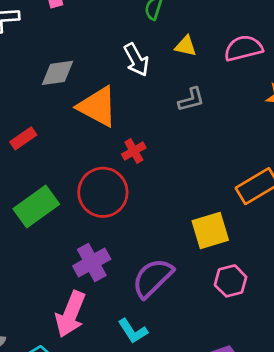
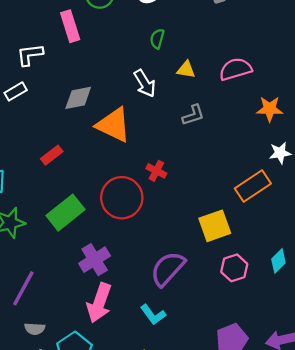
red cross: (134, 151) -> (156, 171), moved, turned -30
purple cross: (92, 262) -> (95, 260), moved

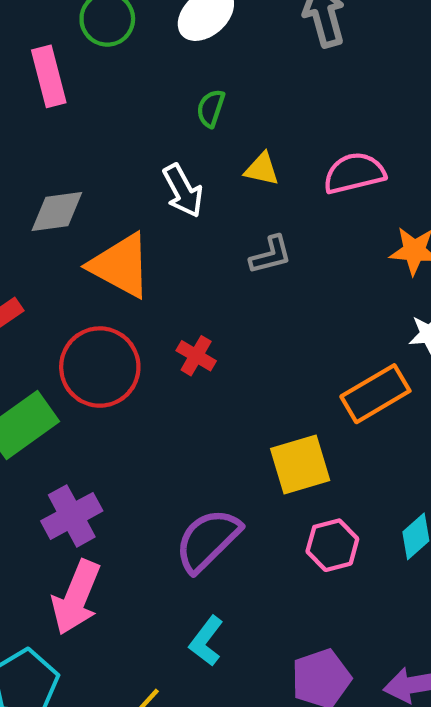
red circle: (122, 198) -> (100, 367), moved
cyan L-shape: (153, 315) -> (206, 641), moved, turned 70

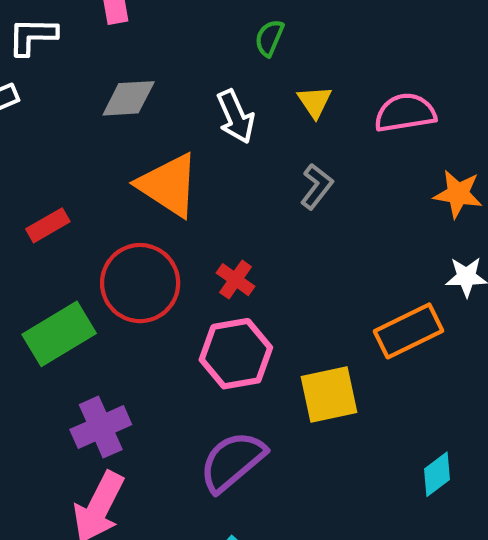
yellow triangle: (262, 169) -> (315, 102), turned 39
gray diamond: (57, 211) -> (129, 98), moved
gray L-shape: (271, 255) -> (317, 186), turned -42
pink hexagon: (332, 545) -> (236, 354), moved, size x1.4

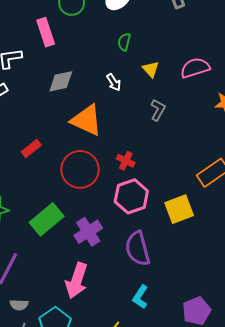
white arrow: (236, 117) -> (114, 82), size x0.7
green rectangle: (59, 334) -> (47, 219), moved
purple cross: (101, 427) -> (88, 232), moved
purple semicircle: (232, 461) -> (138, 249), turned -56

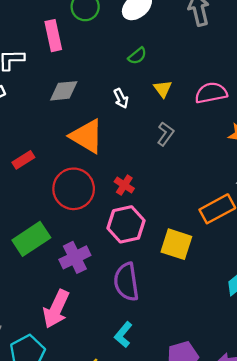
green semicircle: (124, 42) -> (137, 56), turned -150
yellow square: (179, 209) -> (176, 244), turned 32

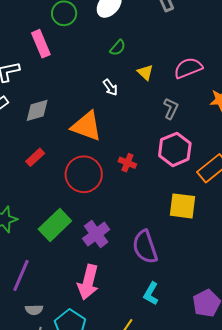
gray diamond: (64, 91) -> (37, 110), moved
gray L-shape: (166, 134) -> (171, 109), moved
pink hexagon: (126, 224) -> (175, 149), moved

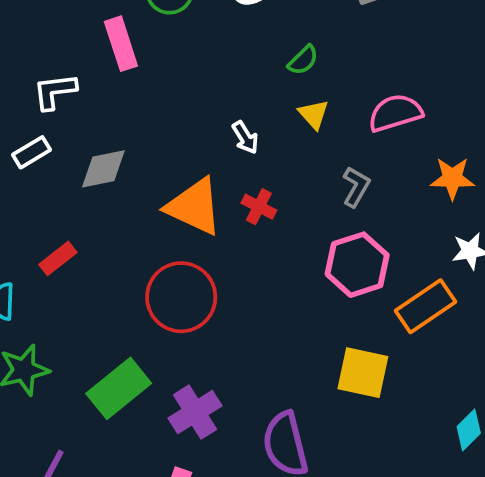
green semicircle: (118, 48) -> (303, 60), moved
red rectangle: (35, 157) -> (58, 258), moved
red cross: (127, 163) -> (259, 207), moved

